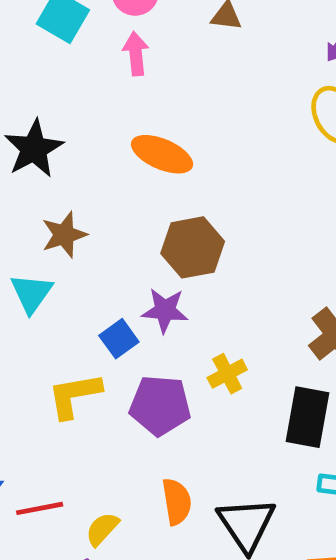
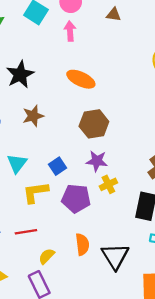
cyan triangle: (31, 293) -> (17, 163), moved
purple star: (165, 310) -> (97, 161), moved
red line: (40, 508) -> (26, 232), moved

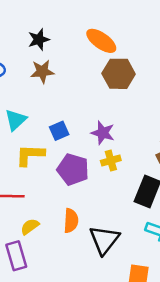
black star: (20, 74) -> (39, 40), moved, size x0.7
brown hexagon: (94, 124) -> (119, 74), moved

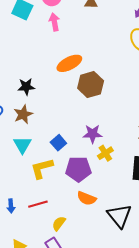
black star: (39, 40) -> (26, 87), moved, turned 30
orange ellipse: (101, 41) -> (69, 63), turned -45
brown star: (42, 72) -> (23, 114), moved
orange semicircle: (71, 221) -> (87, 198), moved, turned 126

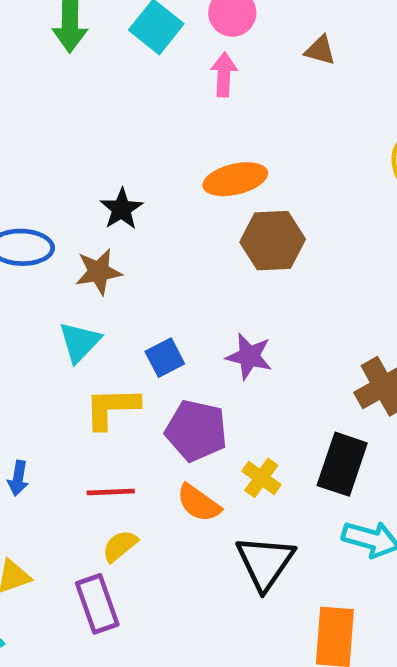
black star: (26, 87) -> (122, 209), turned 30
yellow cross: (105, 153) -> (261, 478), moved, turned -35
red line: (38, 204) -> (111, 492), moved

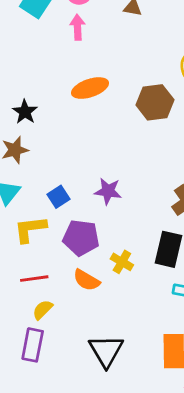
brown hexagon: (273, 241) -> (155, 102), moved
black triangle: (265, 563) -> (106, 351), moved
purple rectangle: (97, 604) -> (33, 345), turned 36

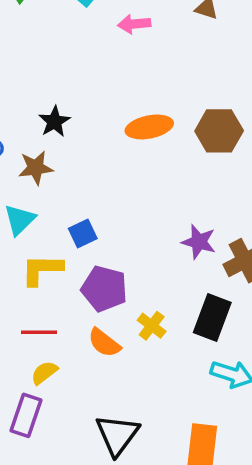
pink arrow: (77, 27) -> (134, 24), turned -100
orange ellipse: (90, 88) -> (149, 127), moved
purple star: (108, 191) -> (199, 242), moved

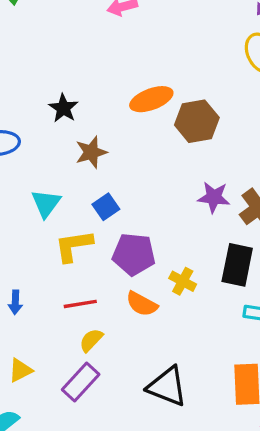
brown hexagon: (219, 131) -> (197, 121), moved
brown star: (36, 168) -> (91, 152), moved
purple rectangle: (26, 415) -> (81, 382), turned 33
black triangle: (117, 435) -> (167, 386), turned -36

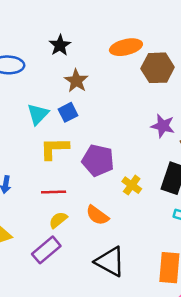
brown star: (91, 152) -> (76, 81), turned -30
blue square: (106, 207) -> (68, 112), moved
orange semicircle: (142, 304) -> (97, 215), moved

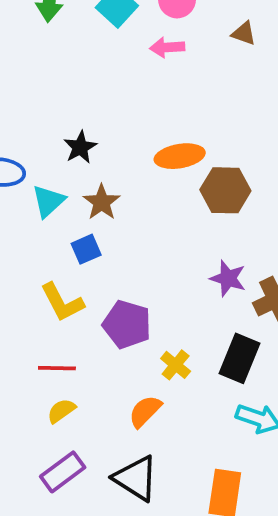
cyan triangle: (38, 114) -> (48, 201), moved
yellow L-shape: (54, 148) -> (62, 302), turned -120
orange semicircle: (97, 215) -> (145, 411), moved, turned 95
purple rectangle: (46, 250) -> (63, 472), moved

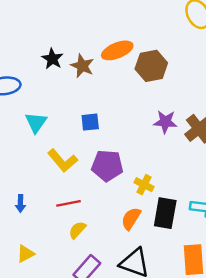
cyan triangle: (48, 201) -> (36, 122), moved
brown star: (102, 202) -> (82, 66), moved
blue square: (86, 249) -> (90, 122), moved, turned 30
black rectangle: (239, 358) -> (165, 213), moved

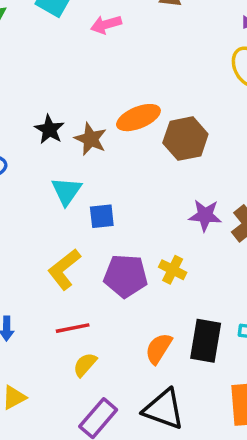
cyan triangle: (36, 122) -> (66, 191), moved
yellow L-shape: (63, 161) -> (64, 269), turned 92
yellow cross: (144, 185) -> (173, 270), moved

